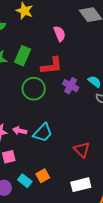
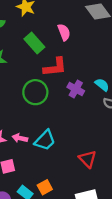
green rectangle: (23, 56) -> (34, 43), moved, turned -66

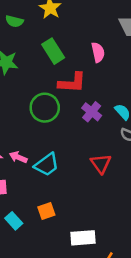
pink semicircle: (64, 32) -> (98, 52), moved
red triangle: (88, 159) -> (101, 164), moved
orange square: (45, 187) -> (46, 211), moved

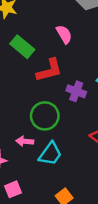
green circle: (45, 108) -> (45, 116), moved
pink arrow: (18, 157) -> (25, 141), moved

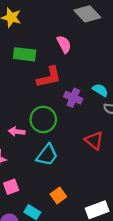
green rectangle: (22, 47) -> (25, 54), turned -35
pink arrow: (25, 141) -> (17, 132), moved

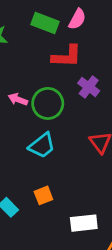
pink semicircle: (64, 44) -> (77, 19), moved, turned 42
pink arrow: (17, 132) -> (18, 99), moved

